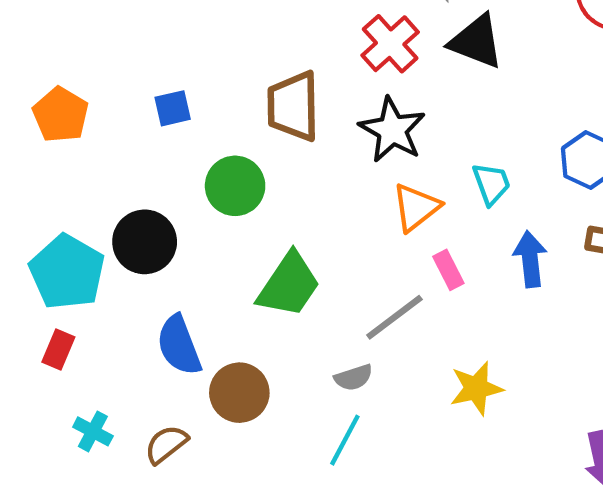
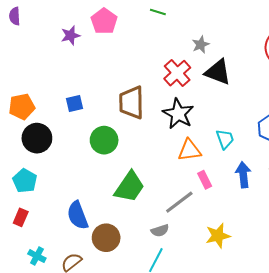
orange pentagon: (61, 115) -> (22, 107), turned 30
orange triangle: (416, 207) -> (189, 150), turned 30
black circle: (145, 242) -> (37, 138), moved
cyan pentagon: (67, 272) -> (25, 181), size x0.7

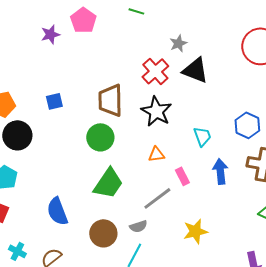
green circle: (104, 140) -> (100, 137), moved
orange triangle: (189, 150) -> (156, 154), moved, size x0.7
brown circle: (106, 238) -> (103, 233), moved

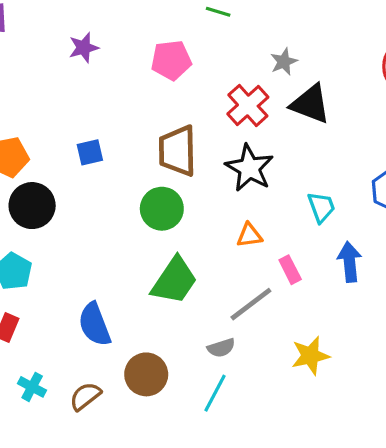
pink pentagon: (83, 20) -> (171, 60), moved, turned 30
brown circle: (103, 233) -> (146, 374), moved

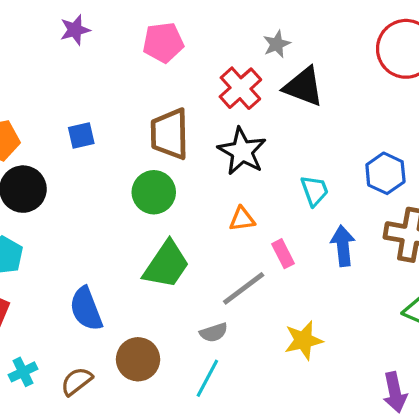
cyan cross: (32, 387) -> (23, 372), turned 36

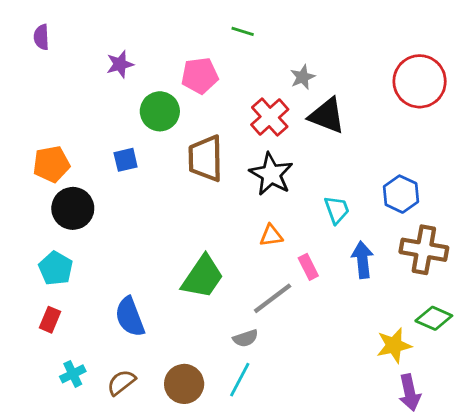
green circle: (154, 192) -> (160, 111), moved
yellow star: (303, 340) -> (394, 345), moved
brown circle: (138, 359) -> (184, 384), moved

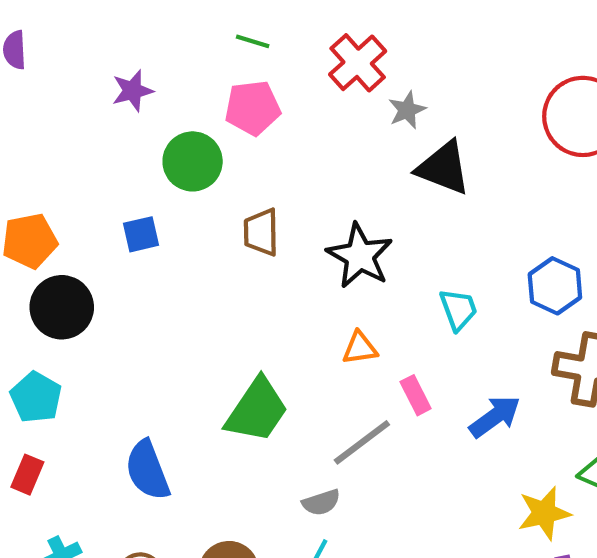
green line: (243, 31) -> (253, 41), moved
red cross: (270, 117) -> (358, 63), moved
brown trapezoid: (206, 158) -> (261, 232), size x0.7
blue arrow: (363, 260) -> (495, 417), moved, turned 60

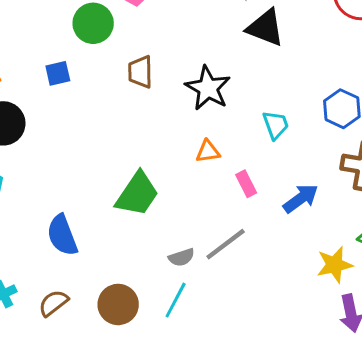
gray line: (362, 442) -> (226, 244), moved

